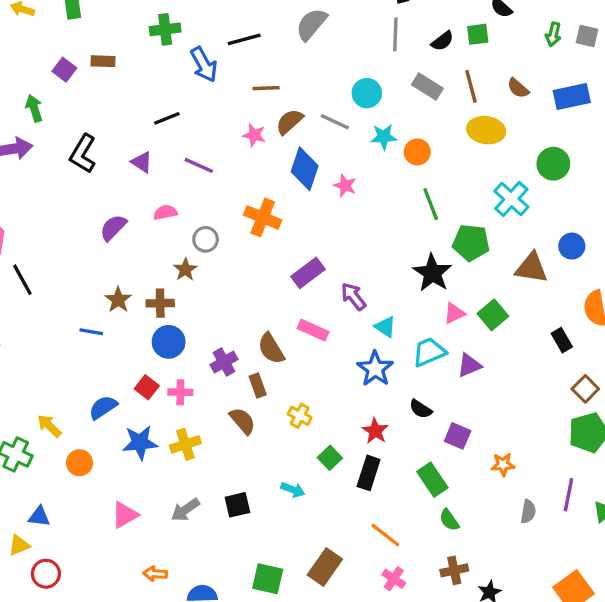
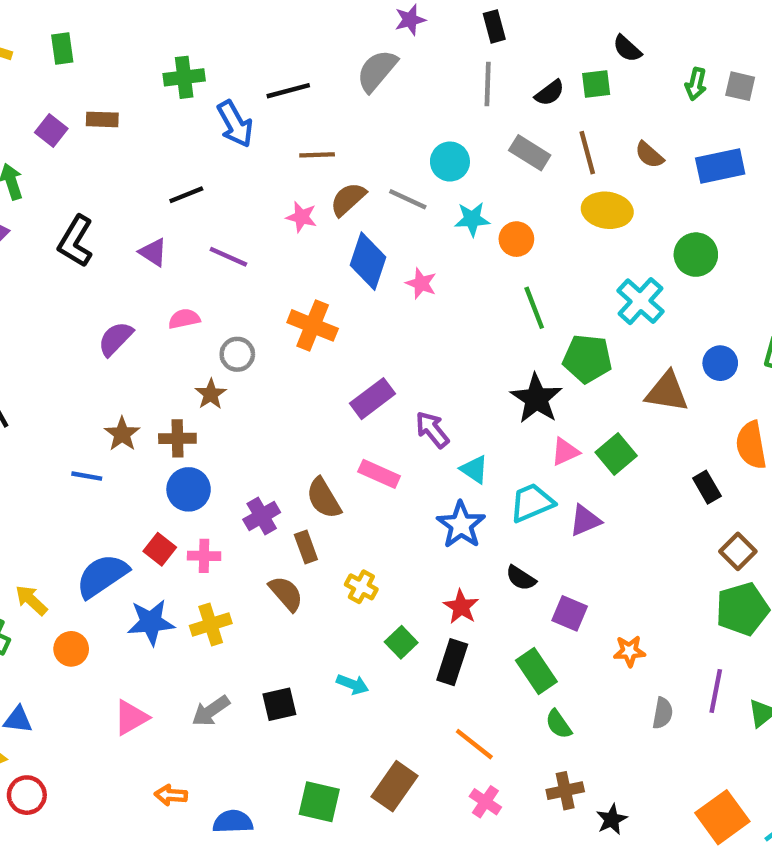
blue semicircle: (103, 407) -> (102, 576), size x1.4

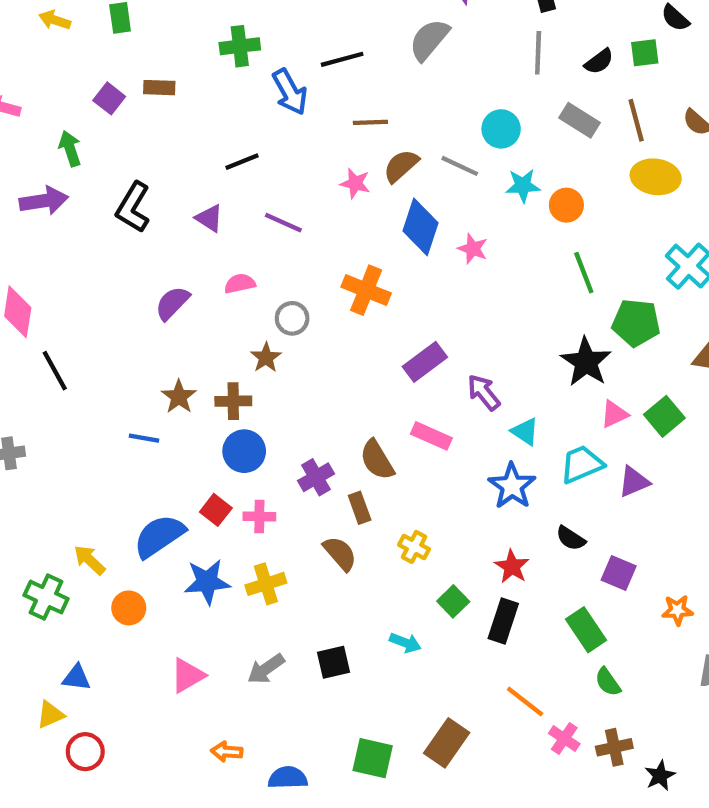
pink cross: (485, 802) -> (564, 739), moved

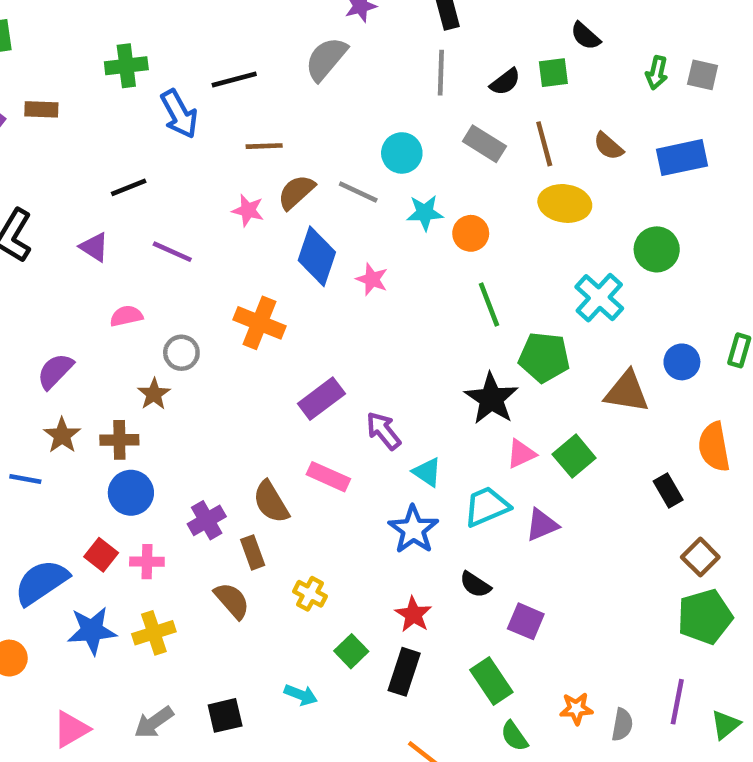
purple semicircle: (172, 303) -> (55, 371), moved
orange star: (677, 610) -> (576, 709), moved

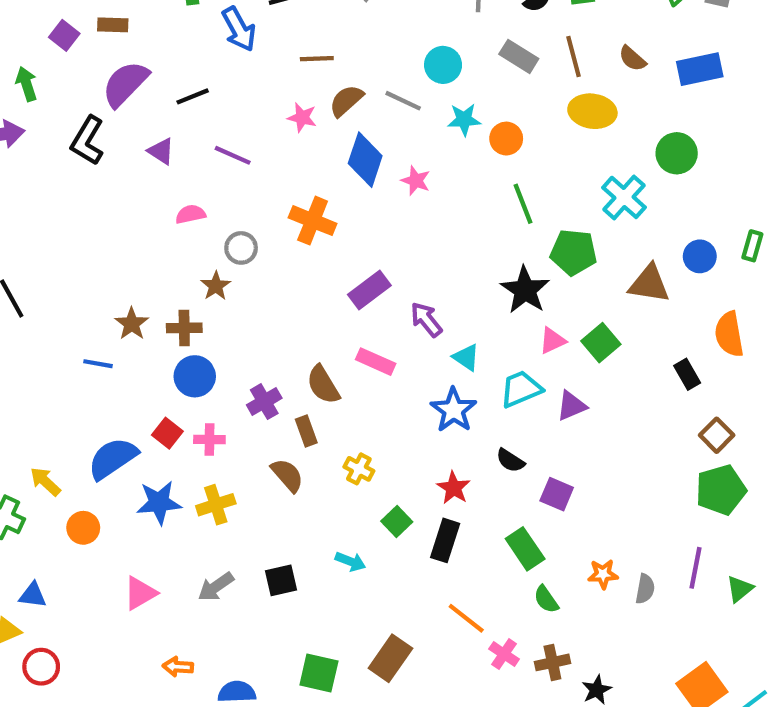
purple semicircle: (55, 371) -> (125, 84), moved, size x1.4

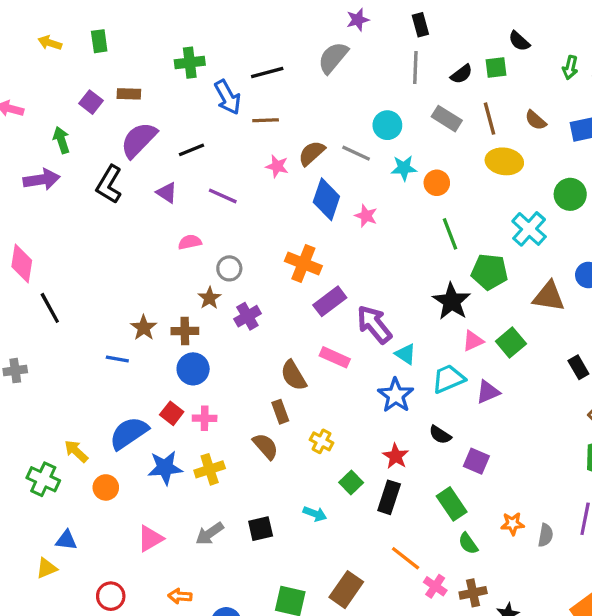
brown line: (317, 59) -> (266, 120), moved
orange cross: (313, 221) -> (303, 263), moved
purple arrow: (426, 319) -> (374, 324), size x1.4
purple cross: (264, 402) -> (247, 316), moved
red circle: (41, 667) -> (111, 596), moved

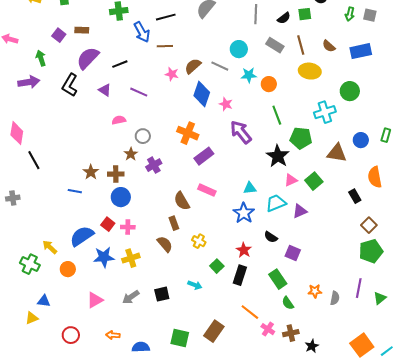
cyan cross: (529, 229) -> (325, 112), turned 30
purple arrow: (374, 324) -> (241, 132), moved
cyan triangle: (406, 354) -> (250, 188), turned -40

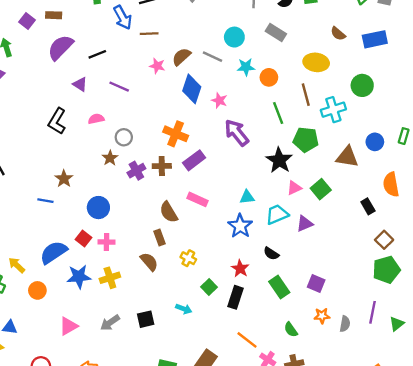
brown line: (301, 45) -> (306, 95), moved
black L-shape: (70, 85) -> (57, 121), moved
brown cross: (116, 174) -> (162, 166), moved
purple square: (293, 253) -> (316, 284), moved
green rectangle: (278, 279) -> (279, 287), moved

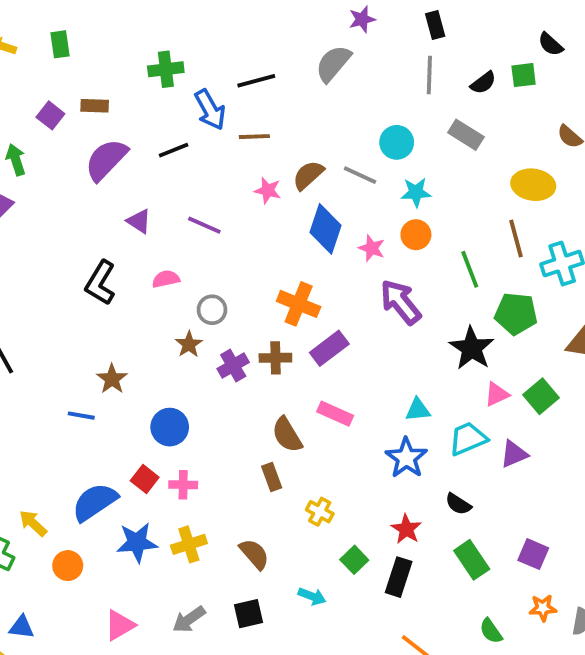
black line: (97, 54) -> (174, 150), moved
orange circle: (269, 77) -> (416, 235), moved
brown semicircle: (149, 262) -> (254, 554), moved

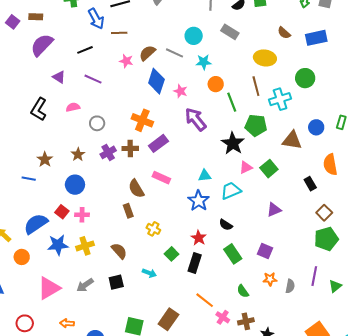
black line: (174, 150) -> (85, 50), moved
orange circle: (416, 235) -> (216, 84), moved
brown star: (189, 344) -> (78, 154), moved
purple triangle: (514, 454) -> (274, 210), moved
pink triangle: (120, 625) -> (49, 288), size x1.4

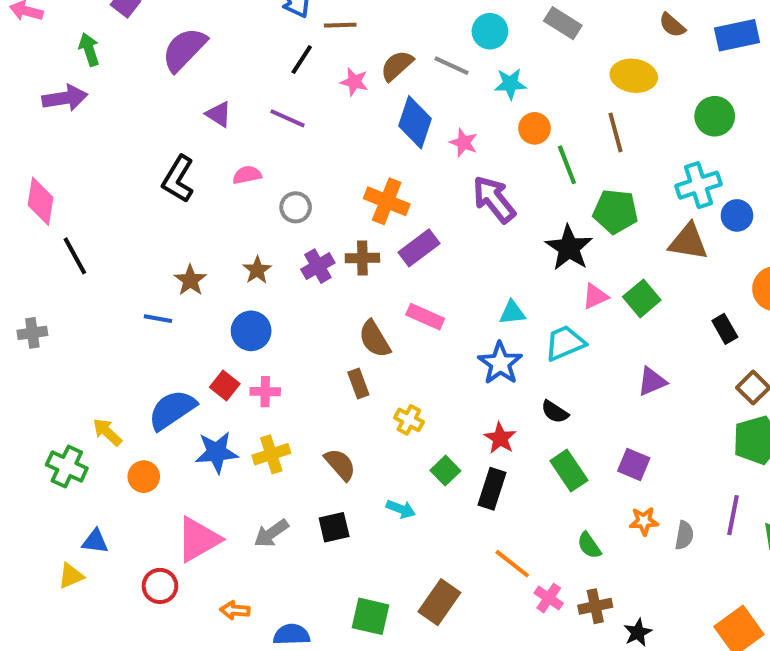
black line: (85, 50) -> (302, 60), moved, turned -35
cyan cross: (280, 99) -> (698, 185), moved
red circle: (25, 323) -> (160, 586), moved

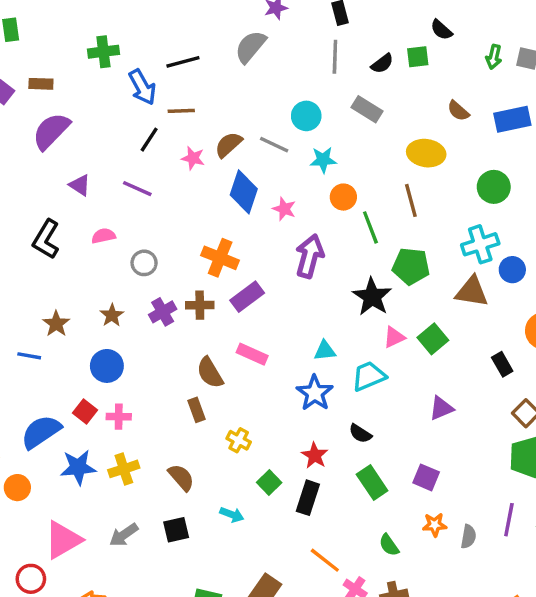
purple arrow: (494, 199) -> (310, 256), turned 54

